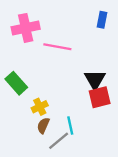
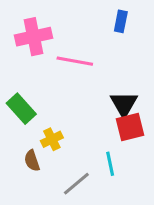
blue rectangle: (102, 20) -> (121, 21), moved
brown semicircle: (43, 126) -> (32, 161), moved, turned -42
cyan line: (70, 126) -> (110, 164), moved

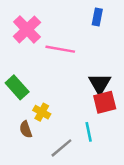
pink cross: (33, 37) -> (27, 29), turned -32
yellow cross: (52, 139) -> (42, 112), turned -35

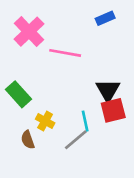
blue rectangle: (97, 17) -> (105, 18), turned 56
cyan line: (89, 132) -> (85, 121), moved
gray line: (61, 148) -> (76, 140), moved

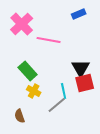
green rectangle: (18, 94) -> (28, 71), moved
brown semicircle: (28, 140) -> (20, 116), moved

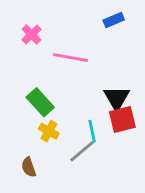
pink cross: (22, 24) -> (32, 35), size x0.6

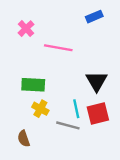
green rectangle: (40, 102) -> (33, 85), turned -45
red square: (122, 120) -> (98, 113), moved
gray line: (82, 151) -> (68, 125), turned 55

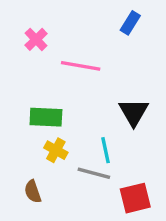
blue rectangle: (94, 17) -> (130, 23), turned -35
red square: (98, 113) -> (135, 198), moved

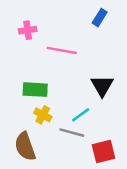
pink cross: (36, 39) -> (28, 30), turned 36
cyan line: (105, 150) -> (81, 115), turned 66
brown semicircle: (33, 192) -> (25, 146), size x1.6

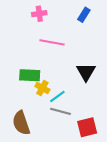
pink cross: (28, 30) -> (39, 14), moved
yellow cross: (43, 115) -> (42, 88), moved
cyan line: (81, 115) -> (57, 96), moved

